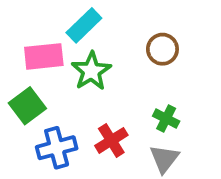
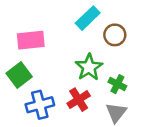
cyan rectangle: (84, 25) -> (88, 18), moved
green star: (91, 71) -> (89, 67), moved

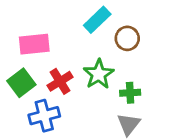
green cross: (117, 84) -> (130, 93), turned -30
red cross: (79, 100) -> (60, 81), moved

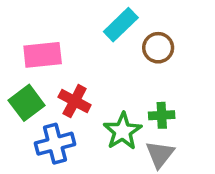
green star: (99, 74) -> (123, 131), moved
red cross: (60, 81) -> (75, 101), turned -30

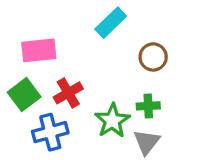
brown circle: (158, 48) -> (153, 57), moved
red cross: (75, 101) -> (68, 93), turned 32

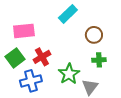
green cross: (148, 106) -> (99, 60), moved

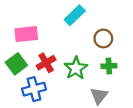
green star: (69, 74) -> (76, 68), moved

